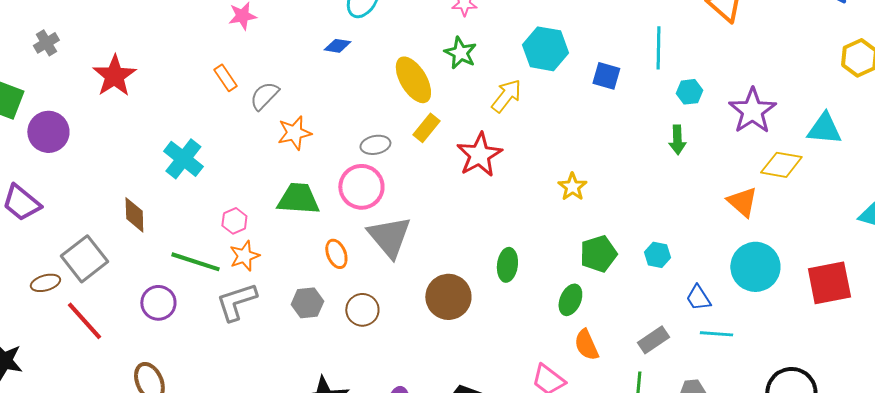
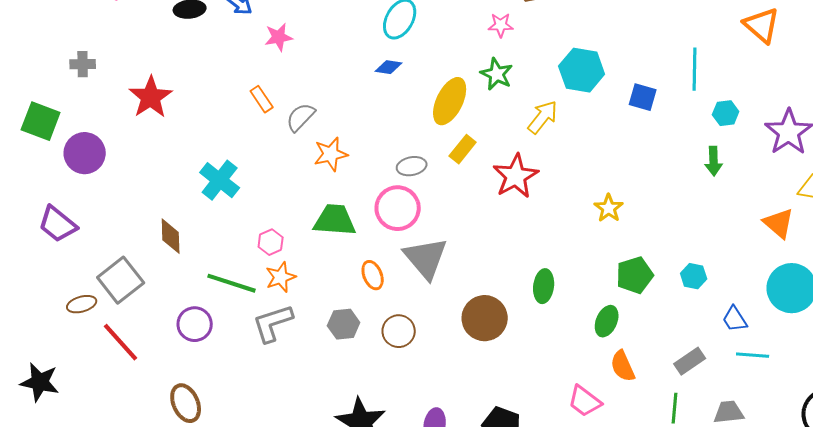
gray cross: (46, 43) -> (83, 64), turned 30
blue diamond: (337, 46) -> (389, 67), moved
yellow ellipse: (413, 80) -> (450, 101), turned 57

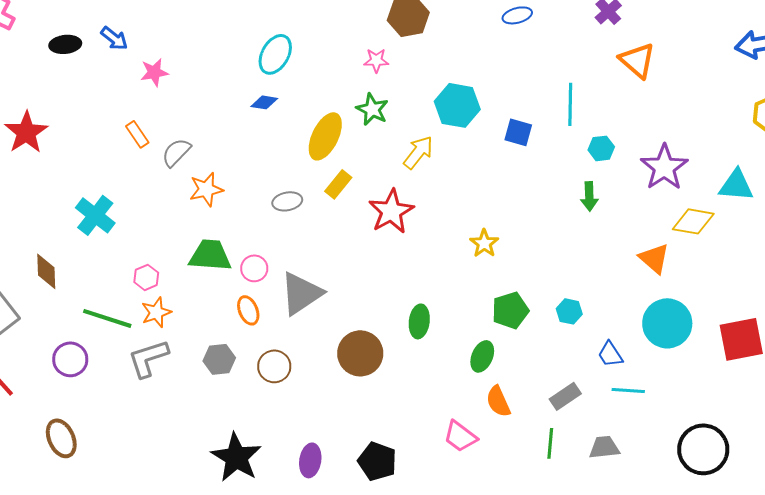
pink circle: (398, 208) -> (254, 268), moved, size x0.6
gray triangle: (426, 258) -> (301, 293), turned 36

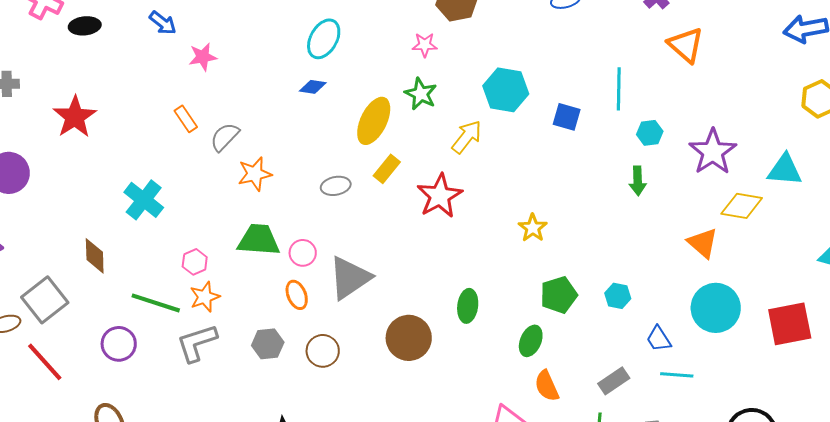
black ellipse: (65, 44) -> (85, 26), moved

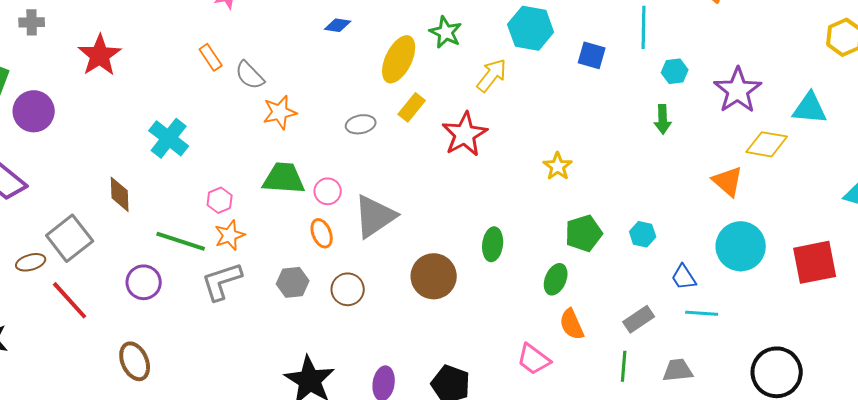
gray semicircle: (225, 137) -> (250, 75), turned -88

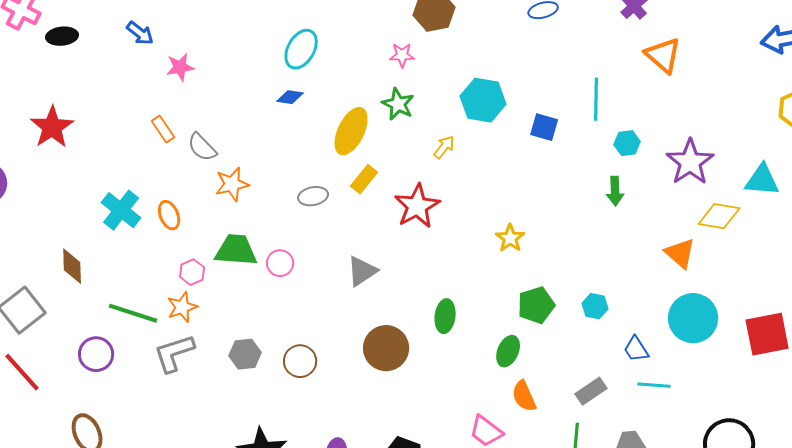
yellow arrow: (492, 75) -> (444, 147), size x0.7
pink hexagon: (220, 200) -> (192, 272), moved
gray triangle: (375, 216) -> (362, 271), moved, size x0.7
orange ellipse: (322, 233) -> (169, 215), moved

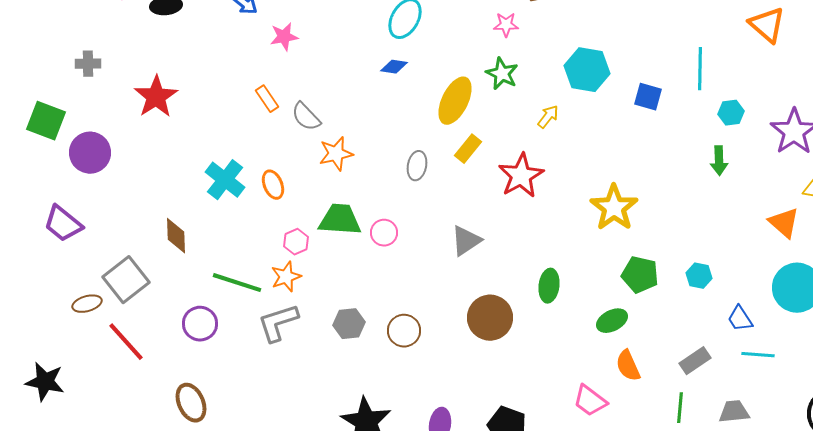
gray ellipse: (313, 196) -> (417, 166), turned -68
yellow star: (510, 238) -> (614, 208), size x1.6
green pentagon: (536, 305) -> (640, 275), turned 30
green ellipse: (508, 351) -> (612, 321), turned 40

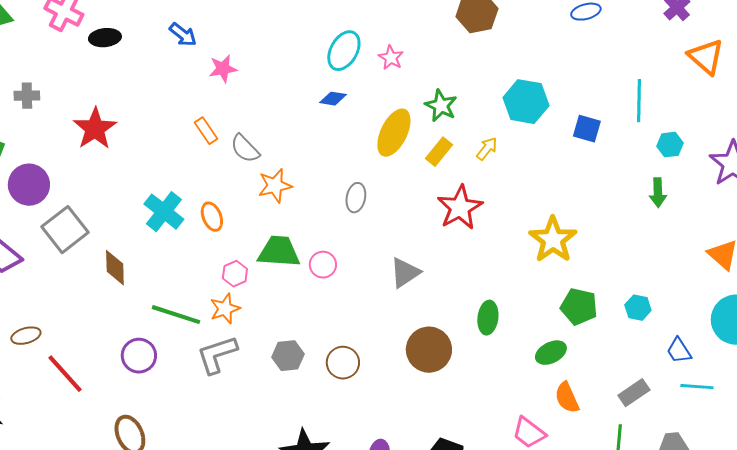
pink star: (506, 25) -> (391, 58), moved, turned 30
yellow rectangle: (468, 149) -> (439, 152), moved
gray square: (126, 280) -> (65, 230), moved

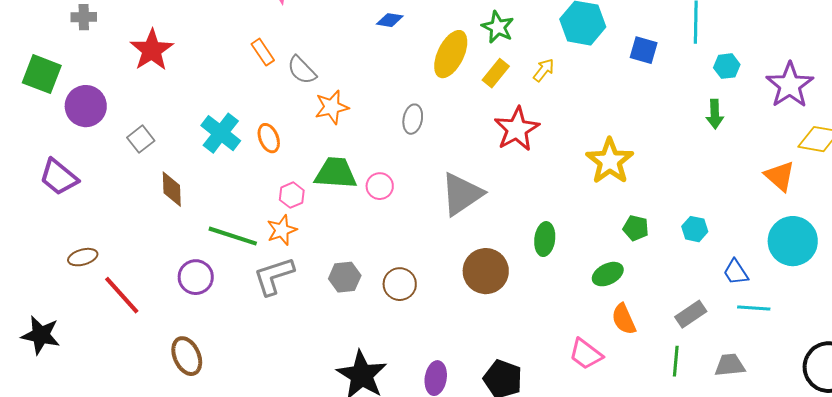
gray square: (65, 230) -> (141, 139), moved, size x0.6
gray triangle: (405, 273) -> (462, 194), size x1.4
green pentagon: (579, 307) -> (636, 228), size x0.7

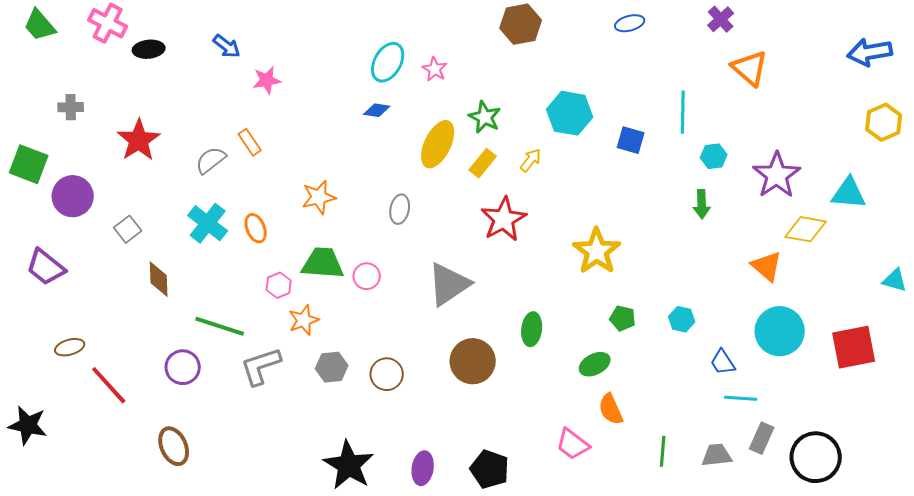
gray semicircle: (302, 70) -> (211, 160), moved, turned 96
orange star: (282, 230) -> (304, 320), moved
gray rectangle: (691, 314) -> (762, 438), moved, turned -32

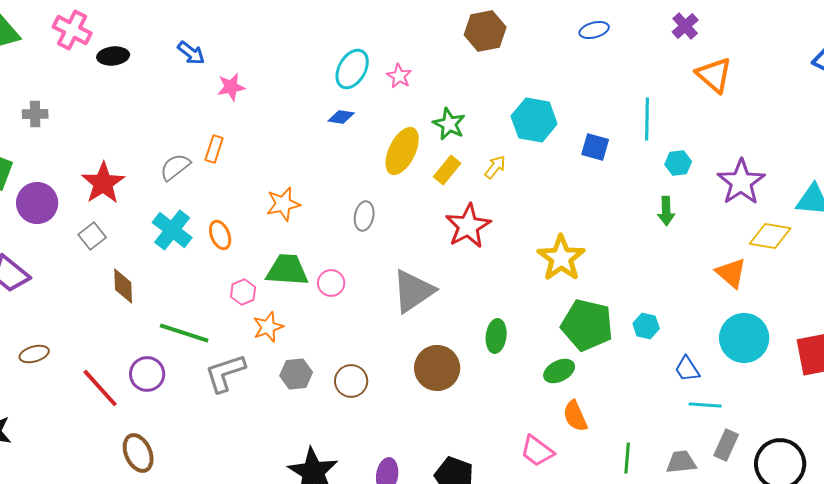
red star: (139, 140) -> (103, 183), moved
orange rectangle: (250, 142) -> (214, 149), turned 52
green pentagon: (623, 318) -> (587, 325), size x2.0
red line: (109, 385) -> (100, 388), moved

